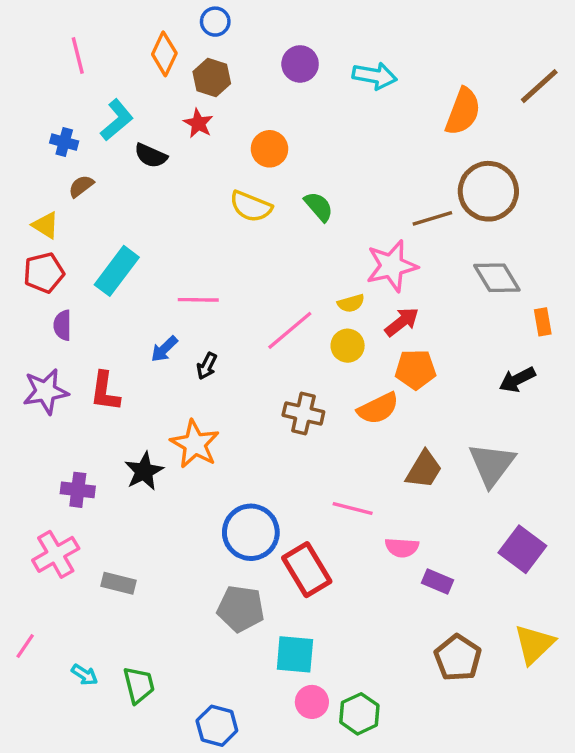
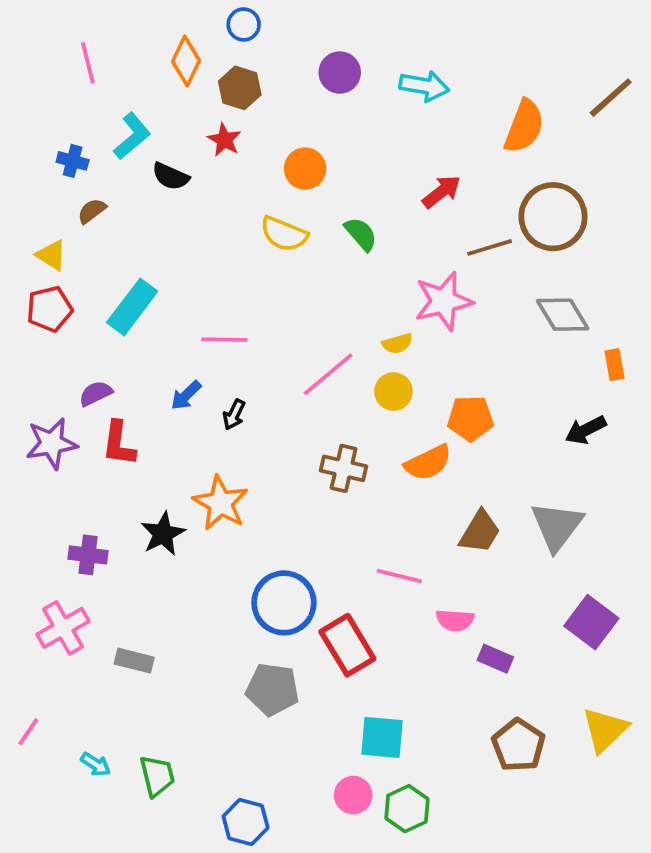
red arrow: (402, 322) -> (442, 192), moved
purple semicircle: (63, 325) -> (96, 393), moved, turned 64
cyan square: (295, 654) -> (382, 737), moved

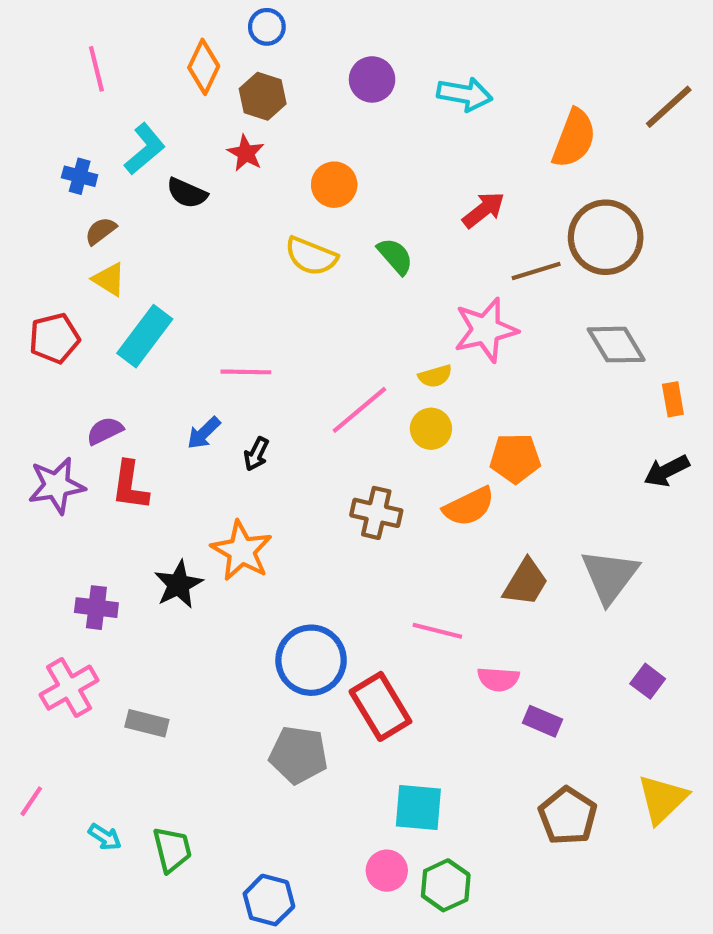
yellow triangle: (51, 255) -> (109, 279), moved
black arrow: (586, 430) -> (667, 471), moved
purple square: (591, 622) -> (648, 681), size x0.6

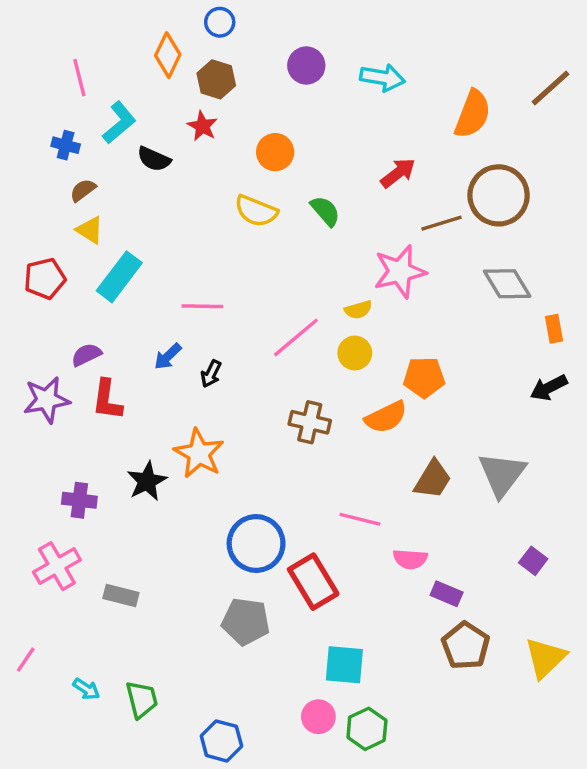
pink line: (96, 69) -> (79, 78), moved
brown pentagon: (568, 816) -> (466, 646), moved

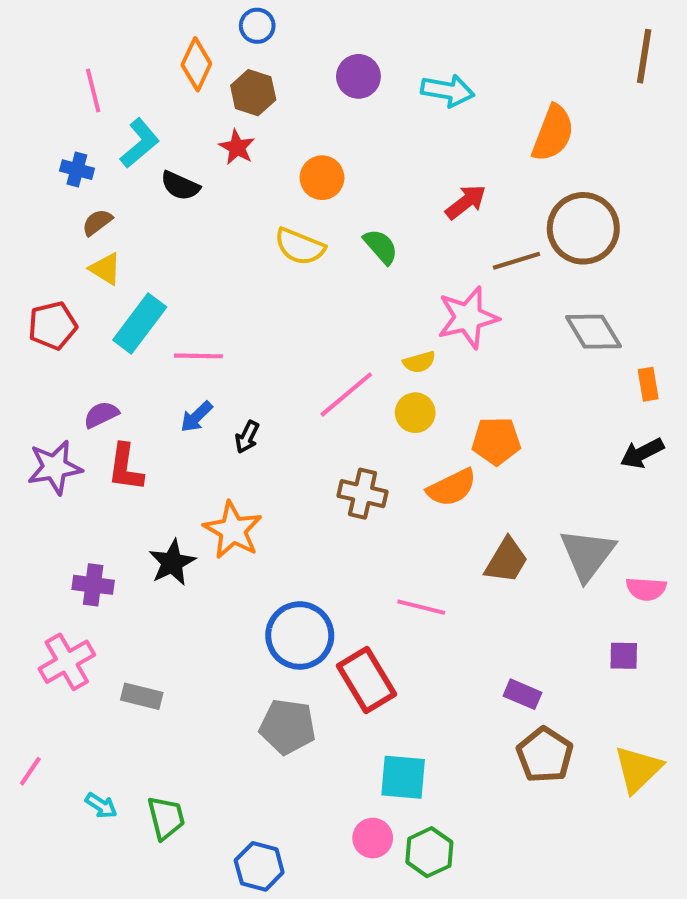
brown line: (550, 88) -> (644, 56), moved, turned -39
pink line: (202, 306) -> (198, 356), moved
pink semicircle: (410, 559) -> (646, 589), moved
purple square: (533, 561) -> (624, 656), turned -36

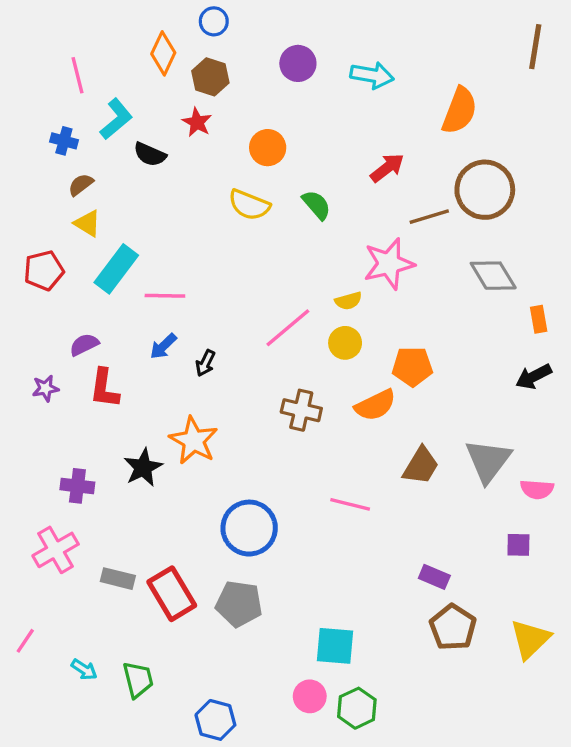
purple star: (55, 467) -> (45, 388), size x0.6
red rectangle: (367, 680) -> (172, 594), moved

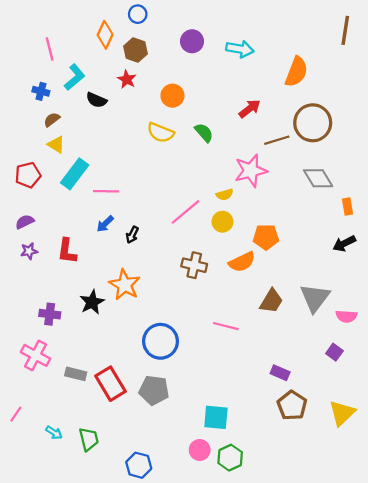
purple semicircle: (84, 345) -> (25, 222), moved
purple square: (518, 545) -> (334, 352), turned 35
pink cross: (56, 550) -> (36, 355), turned -32

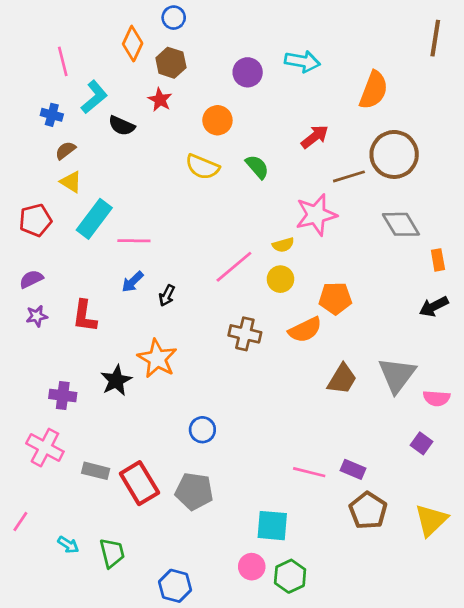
purple circle: (192, 41) -> (248, 72), moved
pink line: (226, 326) -> (309, 472), moved
blue circle: (161, 341) -> (202, 430), size x0.6

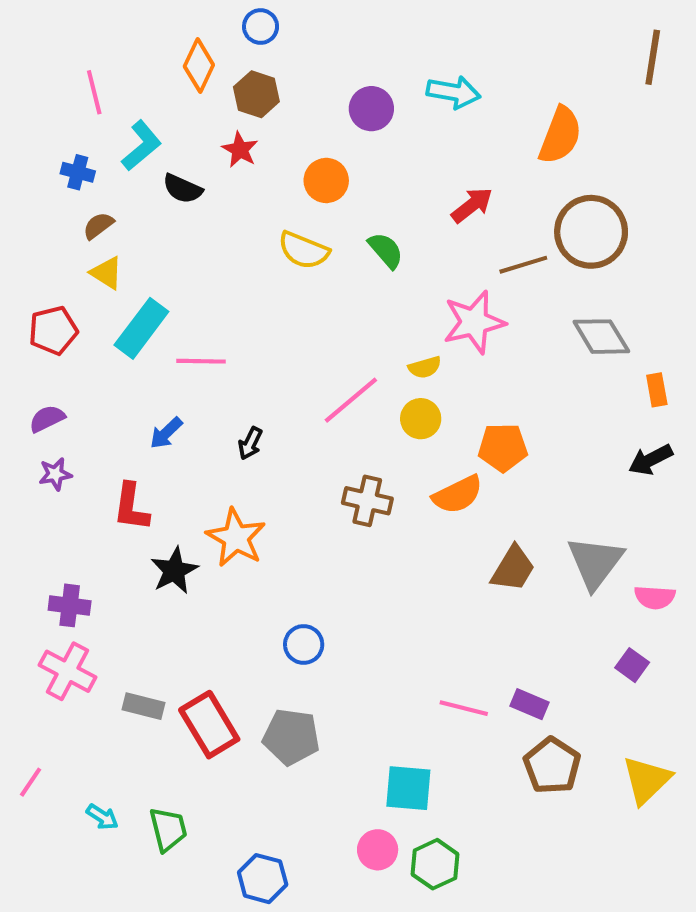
blue arrow: (133, 282) -> (166, 433), moved
red L-shape: (85, 316) -> (131, 507), moved
purple cross: (63, 395) -> (70, 605), moved

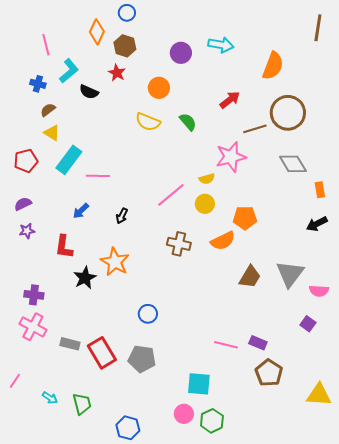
yellow triangle: (647, 780) -> (319, 395), moved, turned 48

